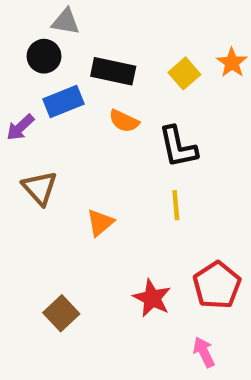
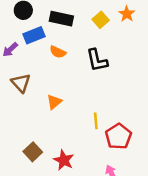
orange semicircle: (124, 121) -> (58, 52), moved
yellow line: (176, 205) -> (96, 121), moved
red star: (152, 298) -> (64, 160), moved

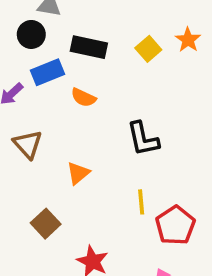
black L-shape: (97, 60) -> (143, 139), moved
brown square: (33, 152) -> (46, 224), moved

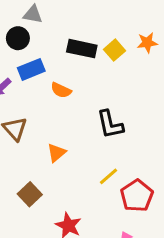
orange star: (188, 40) -> (147, 43), turned 30
black rectangle: (89, 47) -> (82, 49), moved
yellow line: (141, 202) -> (109, 176), turned 54

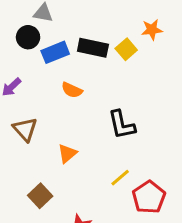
orange star: (147, 43) -> (152, 30), moved
blue rectangle: (31, 69) -> (55, 52), moved

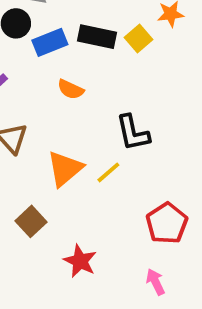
orange triangle: (67, 153) -> (65, 169), size x1.5
yellow line: (120, 178) -> (108, 172), moved

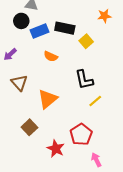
yellow square: (138, 39) -> (86, 41), moved
yellow line: (108, 172) -> (95, 101), moved
red pentagon: (167, 223) -> (81, 134), moved

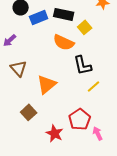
orange semicircle: (51, 56) -> (64, 42), moved, size x1.5
pink arrow: (96, 160) -> (98, 133), moved

